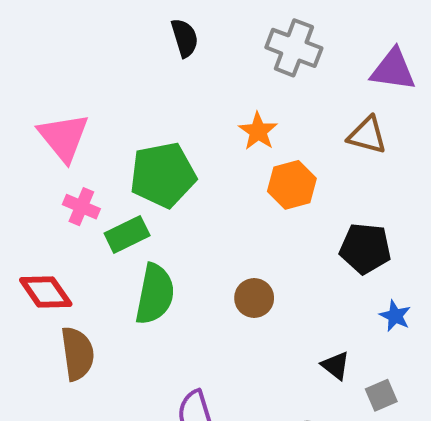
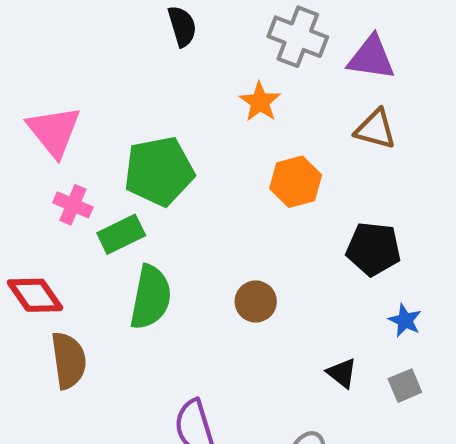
purple triangle: (393, 70) -> (371, 58), moved
orange star: (258, 131) -> (260, 102), moved
gray square: (381, 395) -> (405, 386), moved

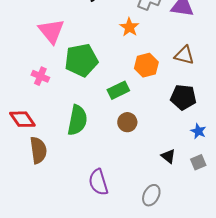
brown triangle: (375, 129) -> (184, 55), moved
pink triangle: (54, 131) -> (51, 31), moved
green rectangle: (121, 234) -> (118, 90), moved

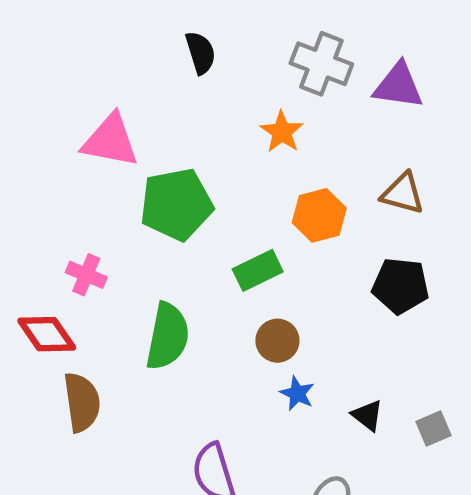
pink triangle: (51, 31) -> (110, 141), turned -40
pink cross: (40, 76) -> (86, 275), moved
blue star: (198, 131) -> (297, 393), moved

